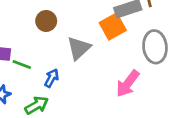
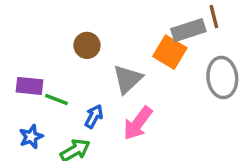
orange square: (113, 26) -> (170, 52), turned -30
pink arrow: (128, 84) -> (138, 123), moved

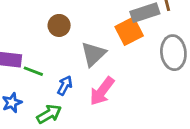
orange square: (170, 52) -> (129, 31), turned 32

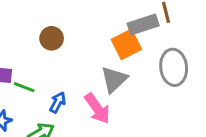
gray triangle: (93, 54) -> (114, 80), moved
pink arrow: (102, 91) -> (97, 108), turned -72

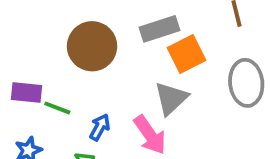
gray rectangle: (143, 25) -> (159, 29), moved
brown circle: (52, 38) -> (92, 46), size x1.6

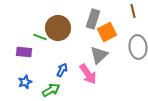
gray rectangle: (159, 29) -> (93, 19), turned -54
green line: (57, 108) -> (40, 37), moved

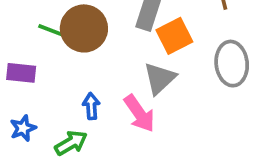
green line: (40, 37) -> (51, 30), moved
blue arrow: (62, 70) -> (91, 106), turned -32

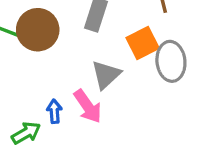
orange square: (174, 36) -> (143, 43), moved
blue arrow: (91, 106) -> (54, 111), moved

